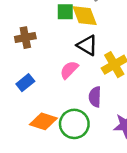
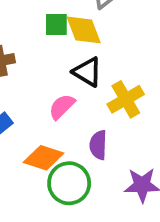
orange diamond: (43, 121) -> (44, 158), moved

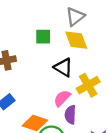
yellow diamond: (84, 30) -> (76, 40), moved
pink semicircle: (62, 107) -> (62, 98), moved

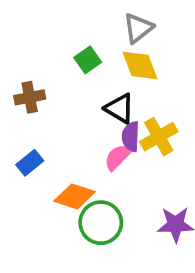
green square: (43, 37) -> (88, 60), turned -35
purple semicircle: (70, 115) -> (131, 137), moved

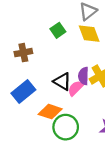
black triangle: (119, 109) -> (62, 81), moved
blue rectangle: (30, 163) -> (23, 91), size x1.5

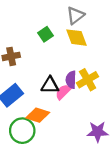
black triangle: (62, 81) -> (50, 85), turned -30
green circle: (66, 127) -> (22, 131), moved

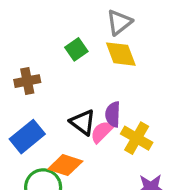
yellow cross: (88, 80) -> (137, 138), moved, turned -30
black triangle: (50, 85) -> (83, 122), turned 36

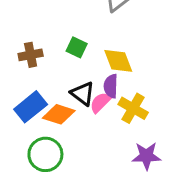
green square: (76, 49) -> (77, 47), moved, turned -30
yellow diamond: (121, 54) -> (118, 61), moved
orange diamond: (65, 165) -> (59, 114), moved

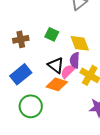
orange diamond: (59, 114) -> (57, 84), moved

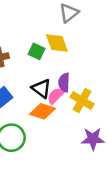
yellow diamond: (80, 43) -> (57, 43), moved

